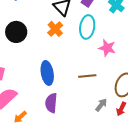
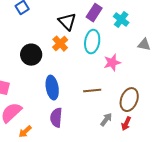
black circle: (16, 32) -> (31, 55), moved
pink star: (107, 48) -> (112, 63), turned -30

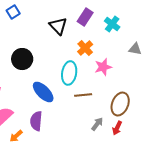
cyan ellipse: (92, 42) -> (69, 73), moved
orange cross: (60, 44) -> (85, 48), moved
blue ellipse: (52, 88) -> (43, 92), turned -35
purple semicircle: (56, 118) -> (36, 121), moved

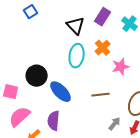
black circle: (22, 59) -> (37, 76), moved
cyan ellipse: (69, 73) -> (77, 56), moved

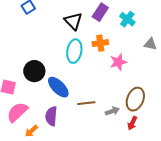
orange cross: (103, 48) -> (100, 43), turned 35
brown line: (101, 95) -> (86, 103), moved
gray arrow: (115, 124) -> (112, 111), moved, turned 32

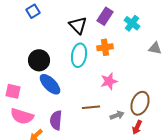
pink star: (118, 62) -> (109, 81), moved
black circle: (34, 71) -> (39, 60), moved
blue ellipse: (58, 87) -> (50, 84), moved
pink semicircle: (17, 112) -> (22, 116), turned -120

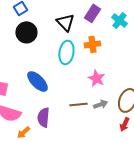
black circle: (39, 60) -> (26, 32), moved
pink star: (109, 81) -> (96, 78), turned -30
gray arrow: (117, 115) -> (100, 104), moved

